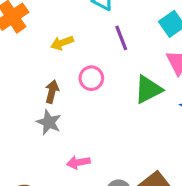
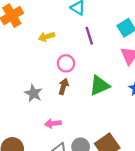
green triangle: (148, 89) -> (99, 86), moved
brown arrow: (52, 92) -> (64, 86), moved

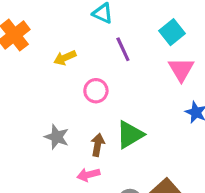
brown arrow: (64, 86) -> (98, 145), moved
green triangle: (99, 86) -> (130, 135), moved

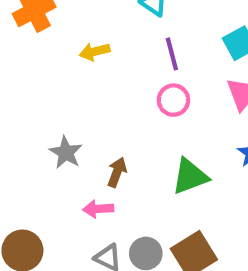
pink circle: (96, 91) -> (173, 100), moved
green triangle: (130, 135) -> (190, 176), moved

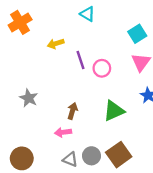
purple line: (172, 54) -> (81, 60), moved
gray star: (66, 153) -> (29, 98), moved

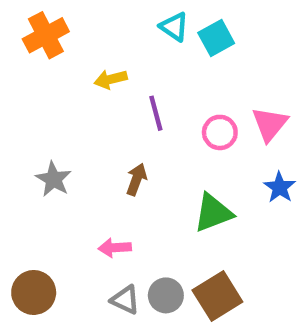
cyan square: (137, 34) -> (216, 38), moved
pink circle: (102, 68) -> (220, 132), moved
brown arrow: (72, 111) -> (136, 179), moved

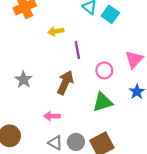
cyan square: (216, 38) -> (110, 14), turned -30
pink circle: (220, 132) -> (104, 70), moved
brown arrow: (136, 179) -> (65, 83), size x1.5

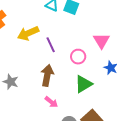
yellow arrow: (56, 31) -> (28, 33), size x1.5
pink arrow: (52, 116) -> (51, 102), moved, turned -128

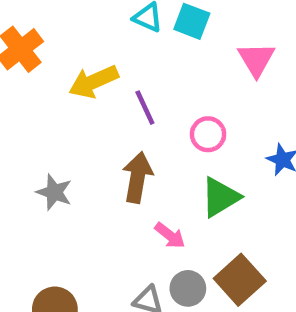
pink triangle: (101, 41) -> (256, 59), moved
pink arrow: (51, 102) -> (170, 235), moved

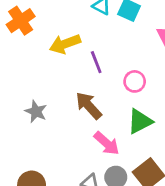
brown arrow: (137, 177) -> (89, 106), turned -56
pink arrow: (170, 235) -> (107, 143), size x1.4

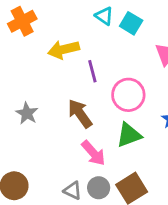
pink circle: (135, 81) -> (128, 95), size x1.5

